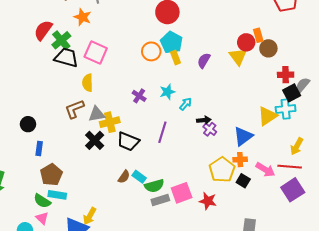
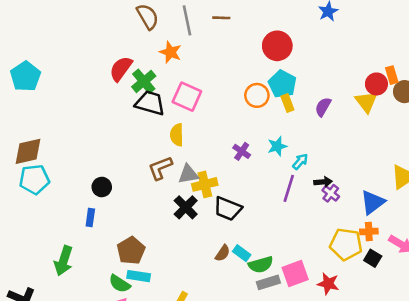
purple line: (162, 132) -> (289, 188), moved
blue rectangle: (39, 148) -> (90, 218), moved
yellow pentagon: (222, 170) -> (346, 244), turned -30

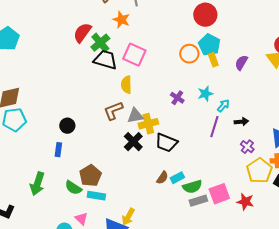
purple cross: (331, 193) -> (247, 147), moved
yellow pentagon: (346, 244) -> (259, 171), turned 30
cyan rectangle: (242, 253) -> (177, 178), turned -64
green semicircle: (120, 284) -> (73, 188), moved

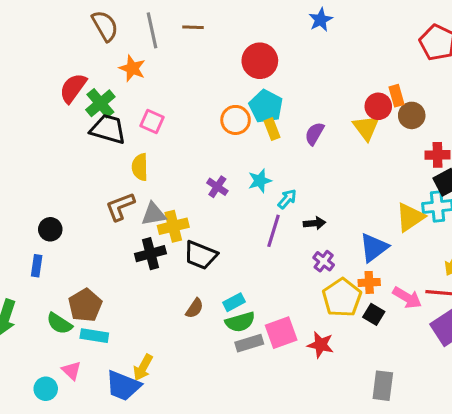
pink square: (134, 55) -> (152, 121), size x0.7
black cross: (133, 142) -> (150, 254), turned 30
cyan rectangle: (177, 178) -> (234, 302), moved

